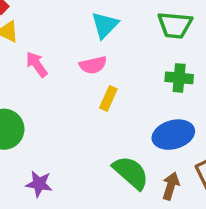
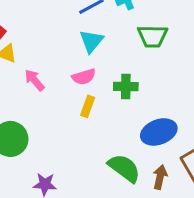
green cross: (179, 78) -> (126, 86), moved
yellow rectangle: (108, 98) -> (88, 106), moved

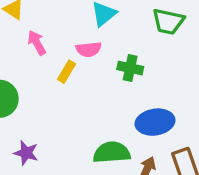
yellow rectangle: (88, 106) -> (66, 72), moved
green semicircle: (124, 168) -> (112, 152), turned -52

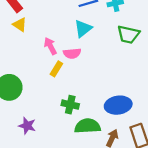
pink arrow: (37, 43) -> (50, 46), moved
green cross: (130, 68) -> (70, 105), moved

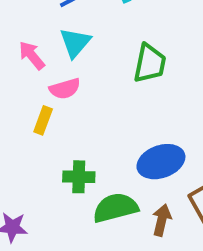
green trapezoid: (128, 34) -> (150, 63), moved, turned -80
pink arrow: (50, 46) -> (32, 55), moved

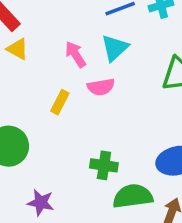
yellow rectangle: (43, 120) -> (60, 102), moved

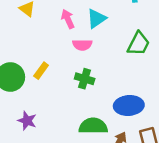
yellow rectangle: (60, 102) -> (41, 71), moved
green cross: (104, 165) -> (85, 79), moved

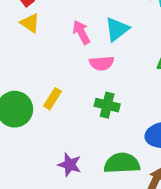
purple star: (27, 121) -> (70, 165), moved

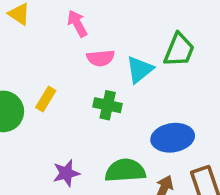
cyan triangle: (117, 29) -> (140, 70), moved
purple star: (70, 165) -> (66, 173), turned -30

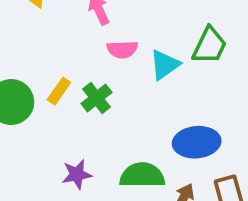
green cross: (108, 105) -> (97, 98), moved, turned 36

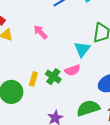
pink semicircle: (122, 49) -> (72, 70), moved

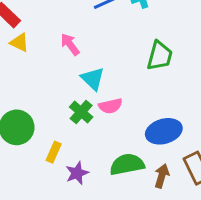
cyan triangle: (82, 49) -> (93, 79), moved, turned -30
yellow rectangle: (33, 79) -> (54, 152), moved

